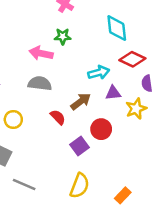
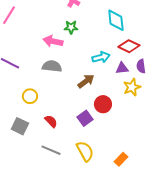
purple triangle: (113, 93) -> (122, 68), moved
red semicircle: (58, 117) -> (51, 121), moved
gray line: (24, 184) -> (51, 150), moved
yellow semicircle: (79, 186) -> (85, 151), turned -50

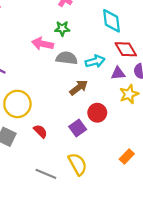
red diamond: (129, 46) -> (126, 49), turned 35
gray semicircle: (52, 66) -> (67, 58), moved
yellow circle: (30, 96) -> (17, 104), size x1.6
gray line: (51, 150) -> (46, 174), moved
orange rectangle: (121, 159) -> (127, 156), moved

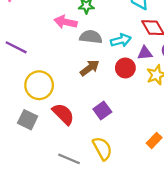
brown arrow: (79, 88) -> (90, 68), moved
red circle: (97, 113) -> (125, 68), moved
red semicircle: (40, 131) -> (63, 114), size x1.5

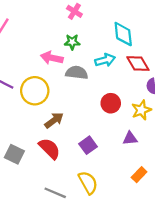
cyan arrow: (121, 40) -> (105, 60), moved
purple triangle: (145, 53) -> (130, 138), moved
brown arrow: (90, 68) -> (54, 120), moved
yellow circle: (39, 85) -> (35, 91), moved

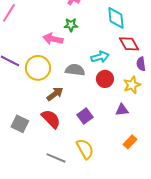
cyan arrow: (105, 60) -> (100, 57), moved
gray semicircle: (77, 73) -> (75, 70), moved

